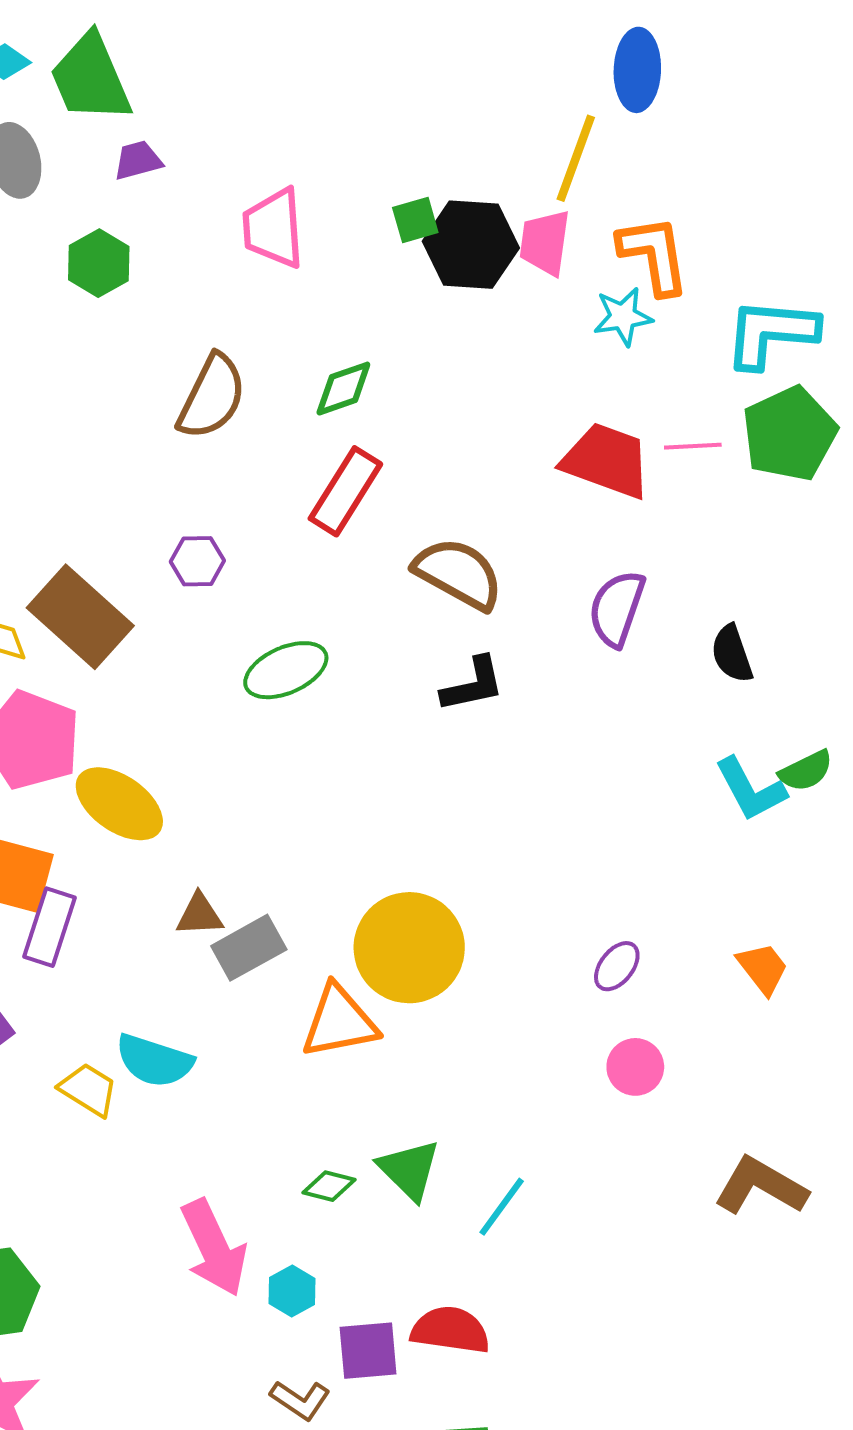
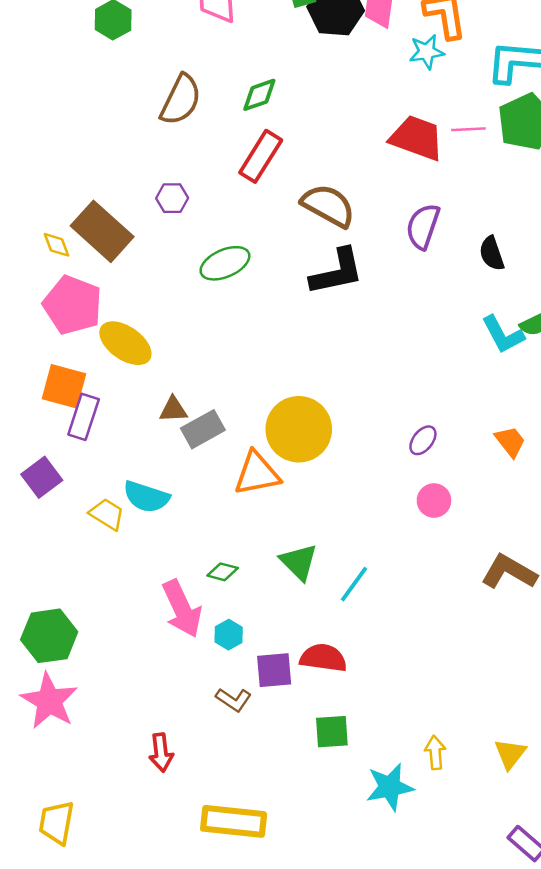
black L-shape: (473, 685) -> (337, 272), size x1.4
green diamond: (329, 1186) -> (223, 572), moved

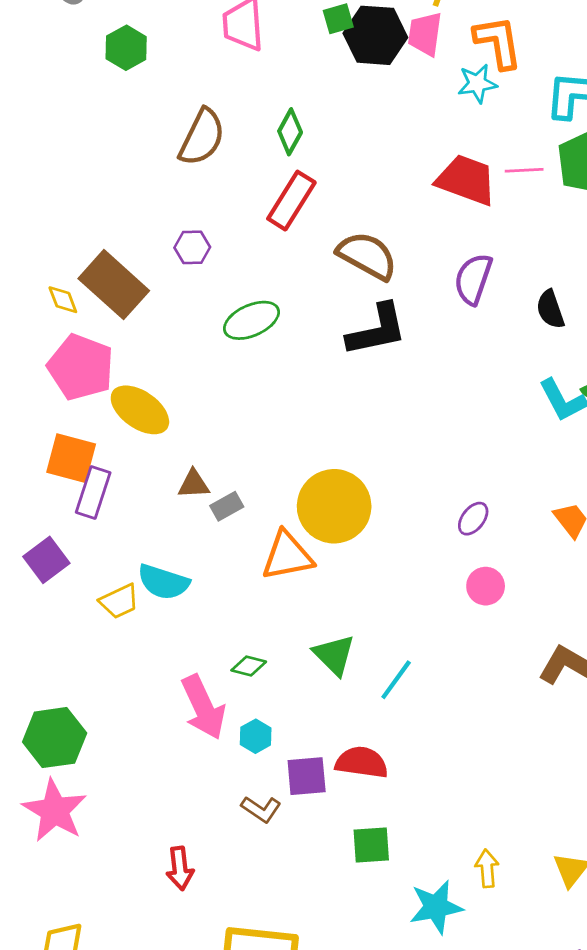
green diamond: (259, 95) -> (290, 132), turned -42
gray rectangle: (203, 429) -> (227, 506), size x0.7
yellow trapezoid: (107, 514) -> (119, 601), turned 123

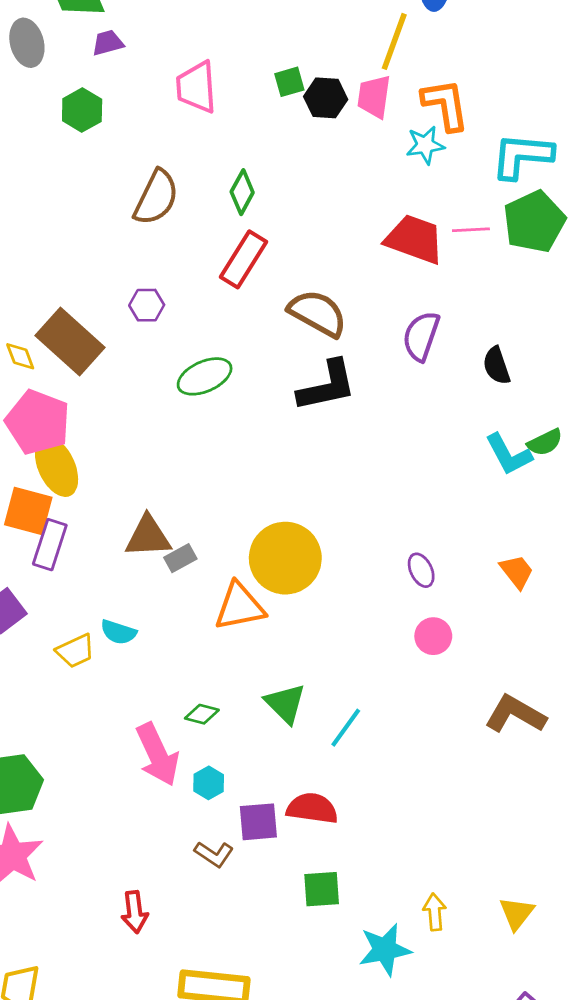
black hexagon: (375, 35) -> (326, 98), size x0.7
yellow ellipse: (140, 410) -> (57, 467), moved, turned 30
brown triangle: (194, 484) -> (148, 537), size x1.5
purple ellipse: (473, 519) -> (421, 570), turned -64
cyan semicircle: (163, 582) -> (118, 632), size x0.7

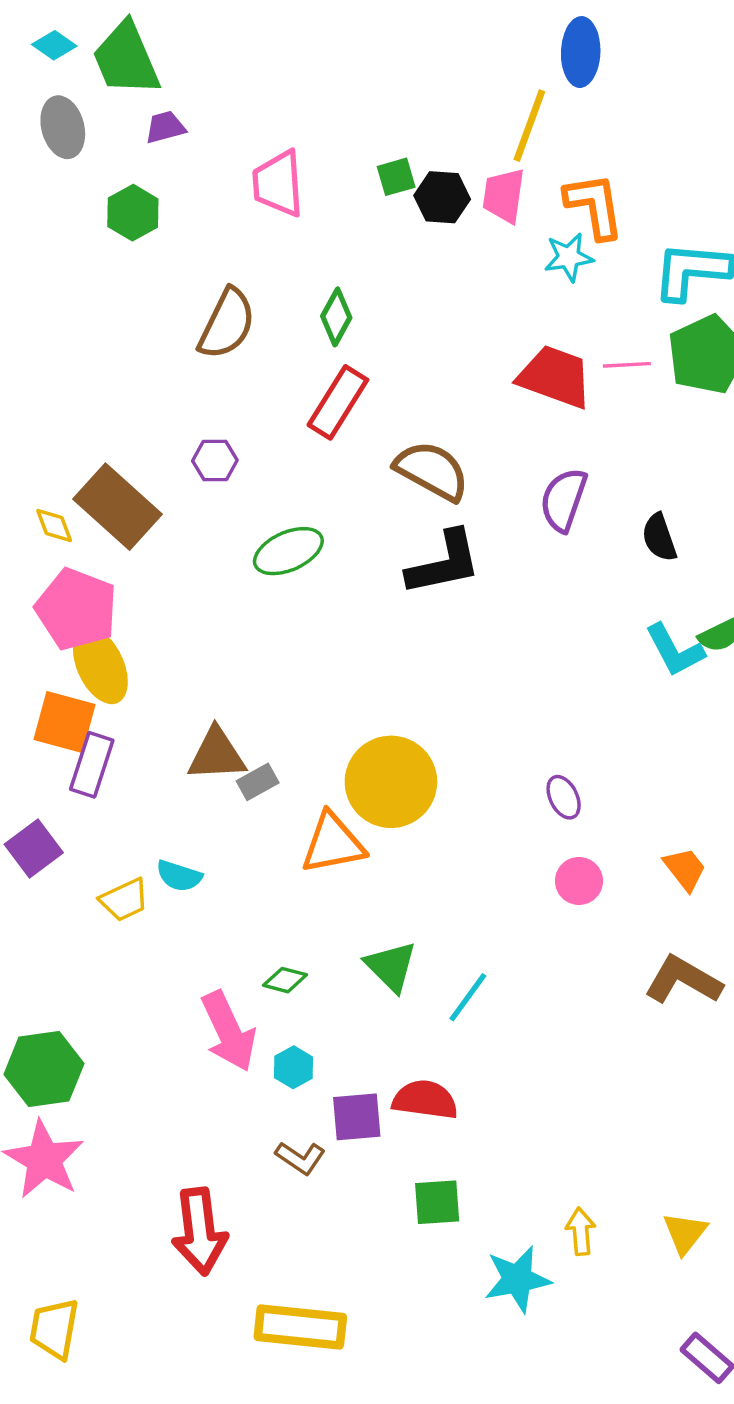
orange trapezoid: (517, 572) -> (685, 869), moved
red arrow: (135, 912) -> (200, 1231), size x1.6

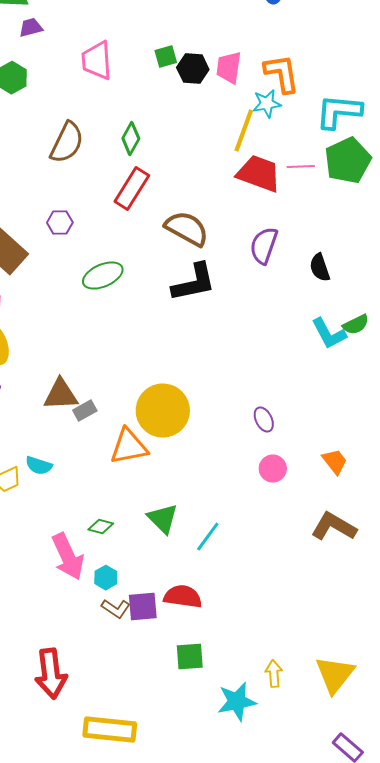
yellow line: (529, 126) -> (244, 131), moved
brown L-shape: (300, 1158) -> (116, 609), moved
yellow triangle: (685, 1233) -> (335, 675), size x1.5

